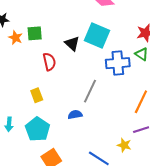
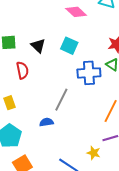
cyan square: (97, 35) -> (69, 46), size x0.7
black triangle: (72, 44) -> (38, 46), moved

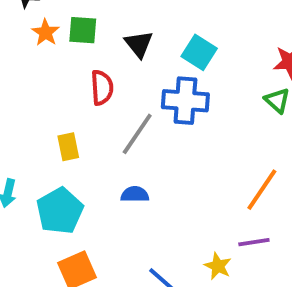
blue cross: (89, 73) -> (185, 101), moved
gray line: (61, 100) -> (137, 134), moved

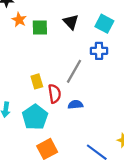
green square: (83, 30) -> (40, 28), moved
red semicircle: (102, 88) -> (55, 94), moved
blue cross: (185, 101) -> (99, 51), size x0.7

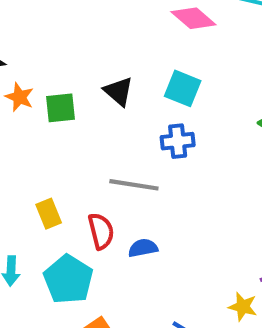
gray line: (74, 71) -> (134, 185), turned 75
yellow rectangle: (37, 81) -> (49, 214), moved

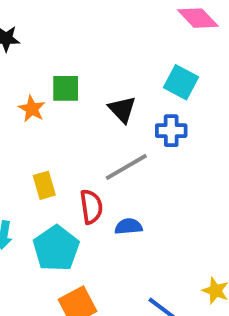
black triangle: (119, 91) -> (122, 109), moved
orange star: (20, 97) -> (32, 109), moved
gray line: (134, 185) -> (126, 167), turned -45

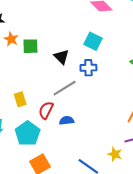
orange star: (32, 109) -> (11, 39), moved
red semicircle: (91, 207) -> (46, 110), turned -144

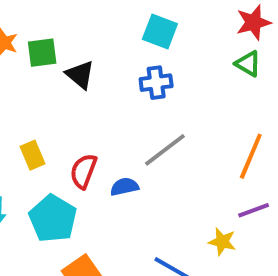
black triangle: (62, 57) -> (80, 75), moved
gray line: (65, 88) -> (165, 150), moved

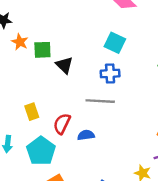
gray line: (165, 150) -> (100, 101), moved, turned 36

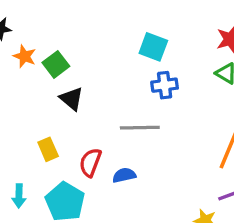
green square: (42, 50) -> (56, 64), turned -30
black triangle: (64, 65) -> (72, 99), moved
blue cross: (110, 73) -> (165, 85), moved

